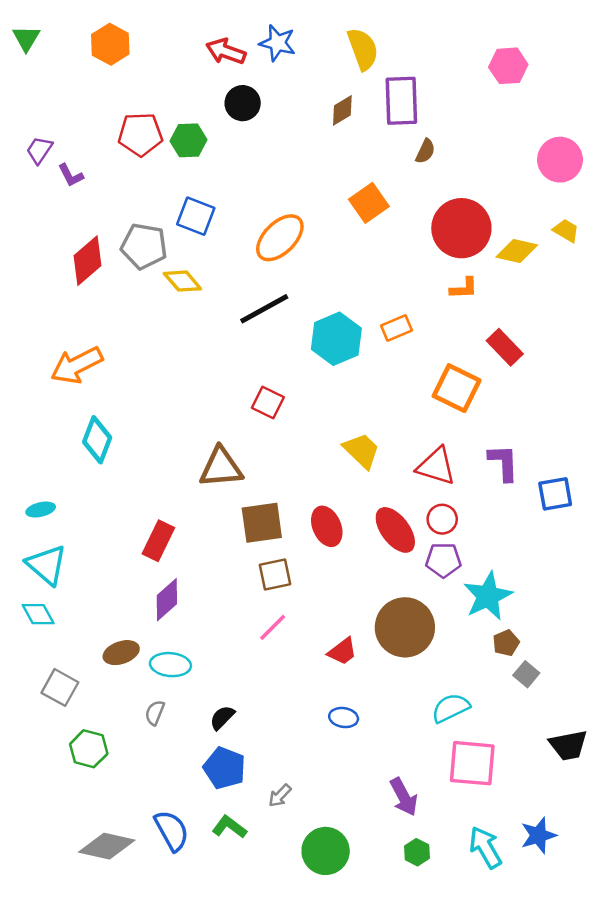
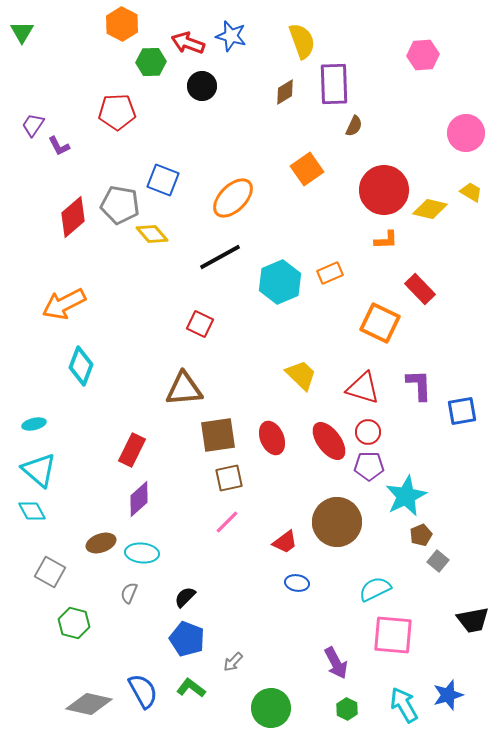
orange hexagon: (110, 44) -> (122, 24), moved
green hexagon: (188, 140) -> (151, 62), moved
red square: (268, 403) -> (200, 324), moved
blue ellipse: (344, 718) -> (297, 583), moved

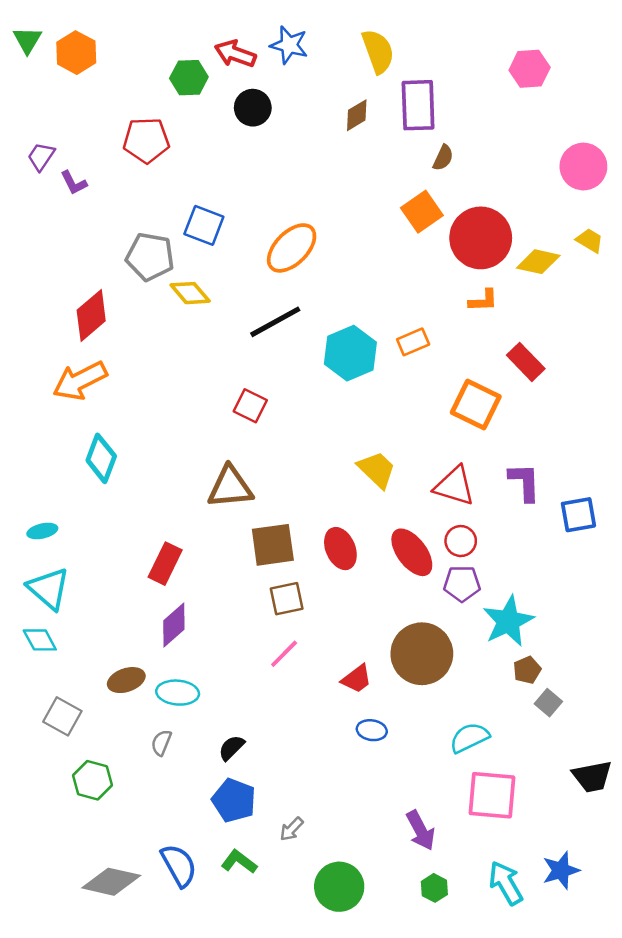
orange hexagon: (122, 24) -> (76, 53), moved
orange square: (307, 169) -> (422, 212), moved
red diamond: (73, 217) -> (91, 316), moved

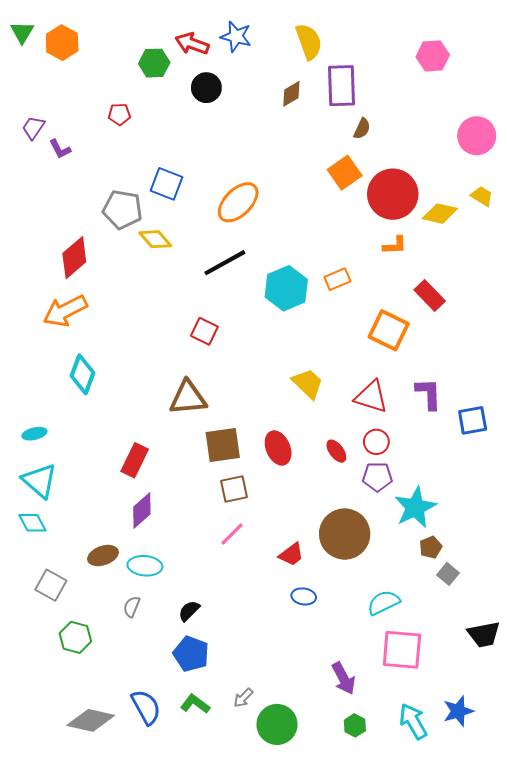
red pentagon: (146, 140) -> (119, 114), size x0.6
red ellipse: (412, 552) -> (336, 451), size x0.6
gray arrow: (292, 829) -> (243, 698), moved

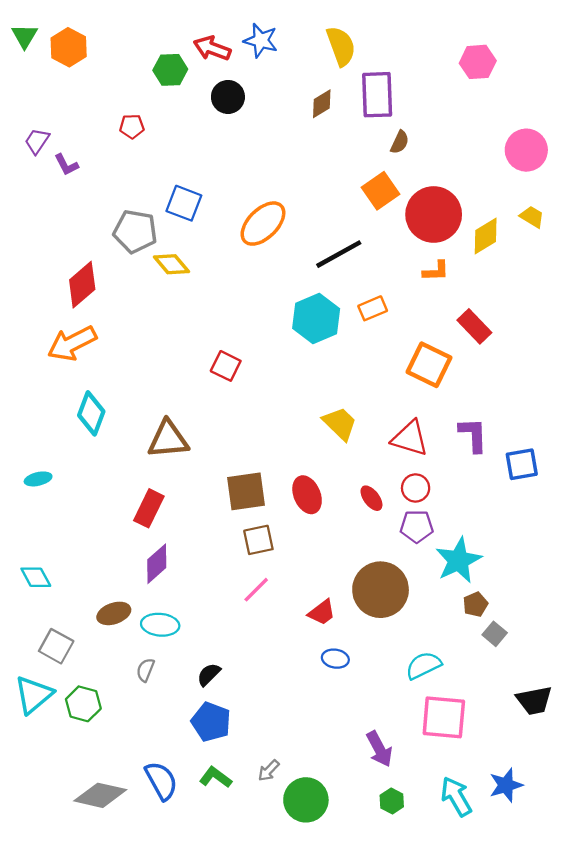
yellow diamond: (440, 214) -> (486, 236), turned -44
black line: (225, 263) -> (339, 254), moved
brown triangle: (188, 398) -> (168, 439), moved
cyan triangle: (40, 481) -> (34, 695), moved, turned 39

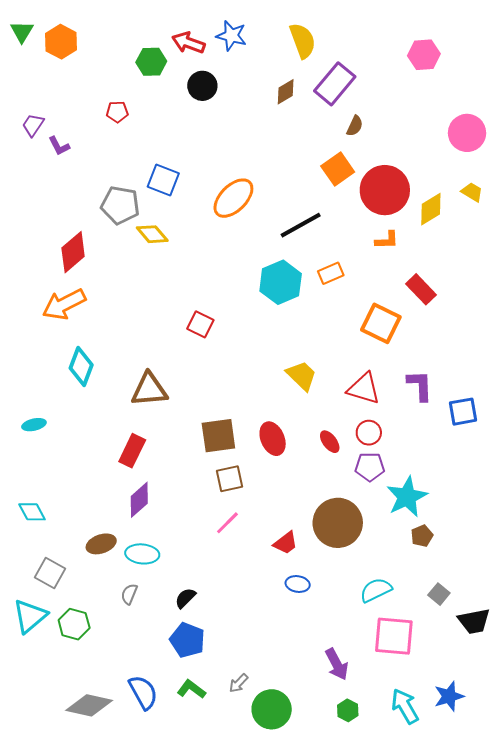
purple rectangle: (377, 95) -> (335, 84), turned 42
gray square: (495, 634) -> (439, 594), moved

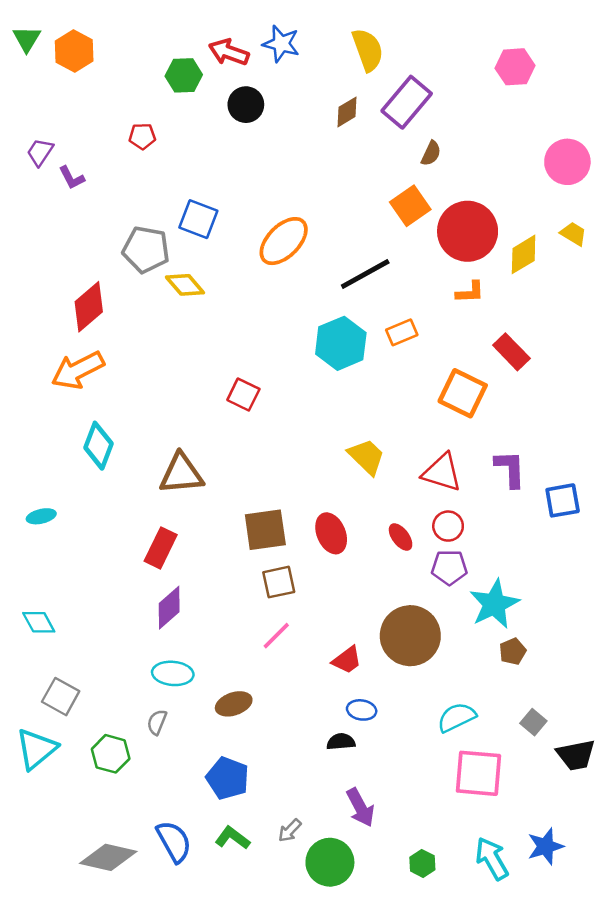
brown ellipse: (101, 544) -> (234, 704), moved
black semicircle: (185, 598) -> (341, 742), moved, turned 40
green hexagon: (74, 624) -> (111, 754), moved
purple arrow: (337, 664) -> (360, 807), moved

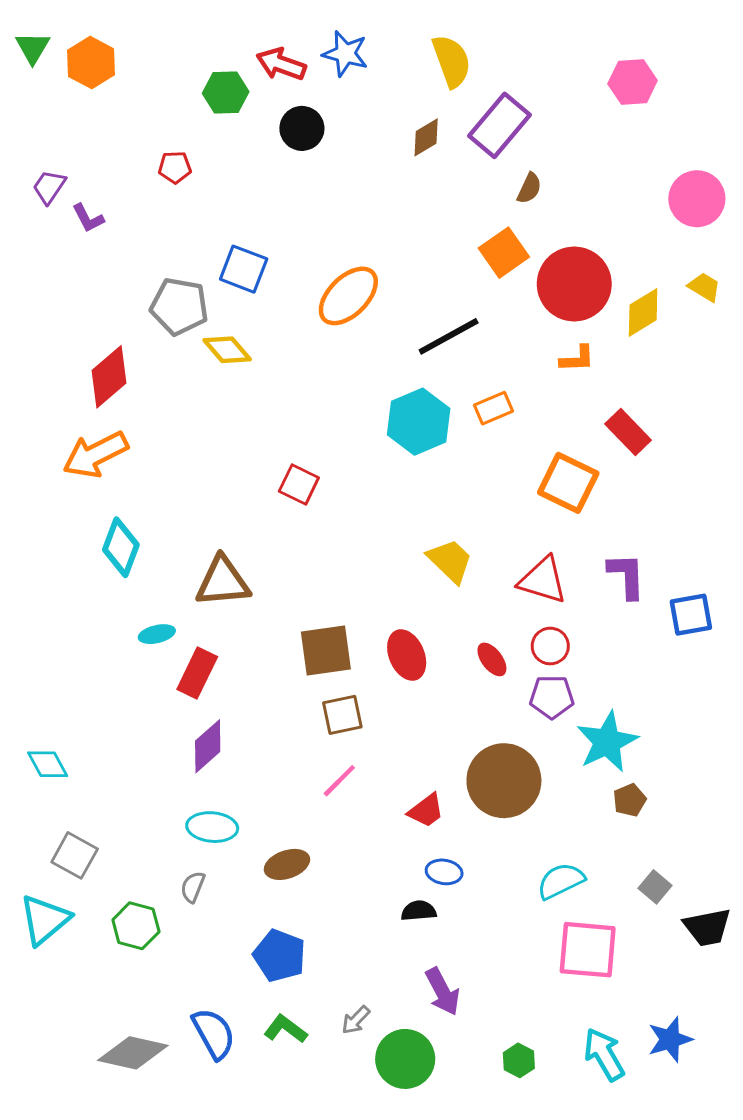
cyan ellipse: (41, 516) -> (157, 634), moved

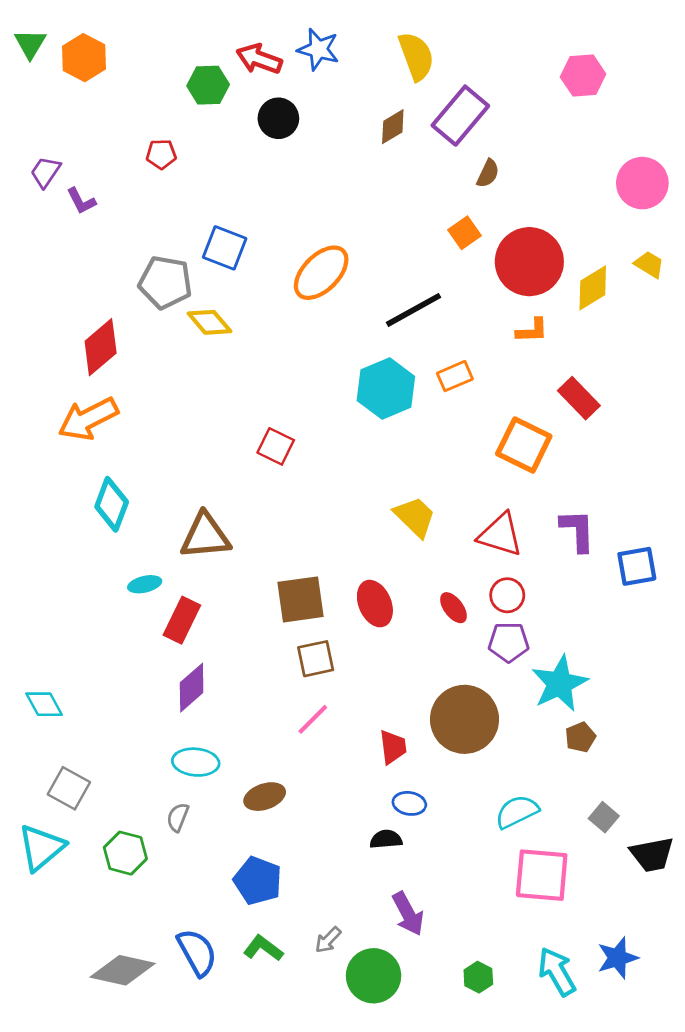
orange square: (504, 253) -> (465, 233), size x0.7
red trapezoid: (426, 811) -> (393, 747), turned -60

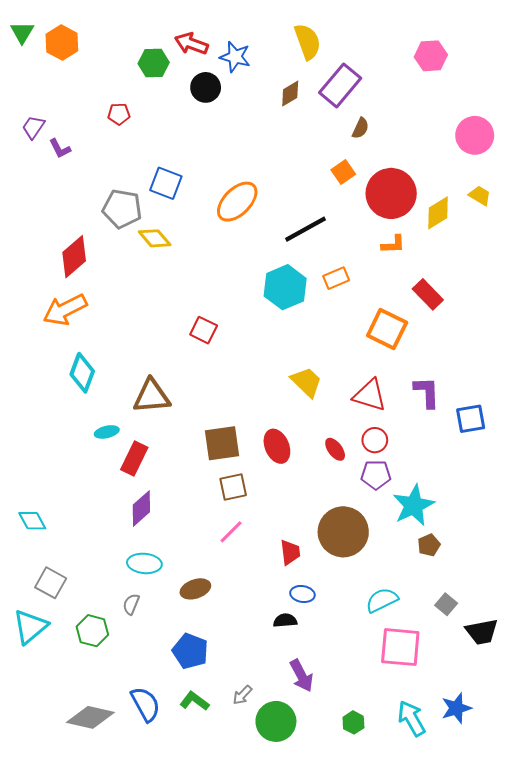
blue star: (318, 49) -> (235, 57), moved

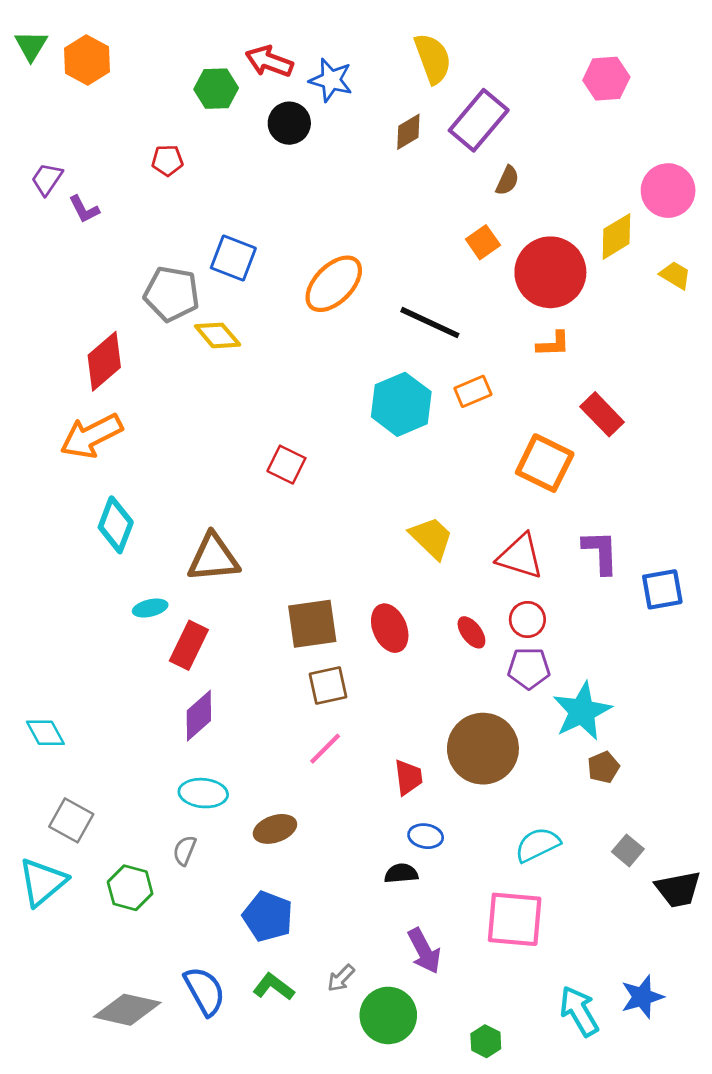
yellow diamond: (438, 213) -> (616, 236), moved
black line: (305, 229) -> (430, 323), turned 54
pink square: (400, 647) -> (515, 919), moved
green hexagon: (353, 722) -> (486, 1041), moved

